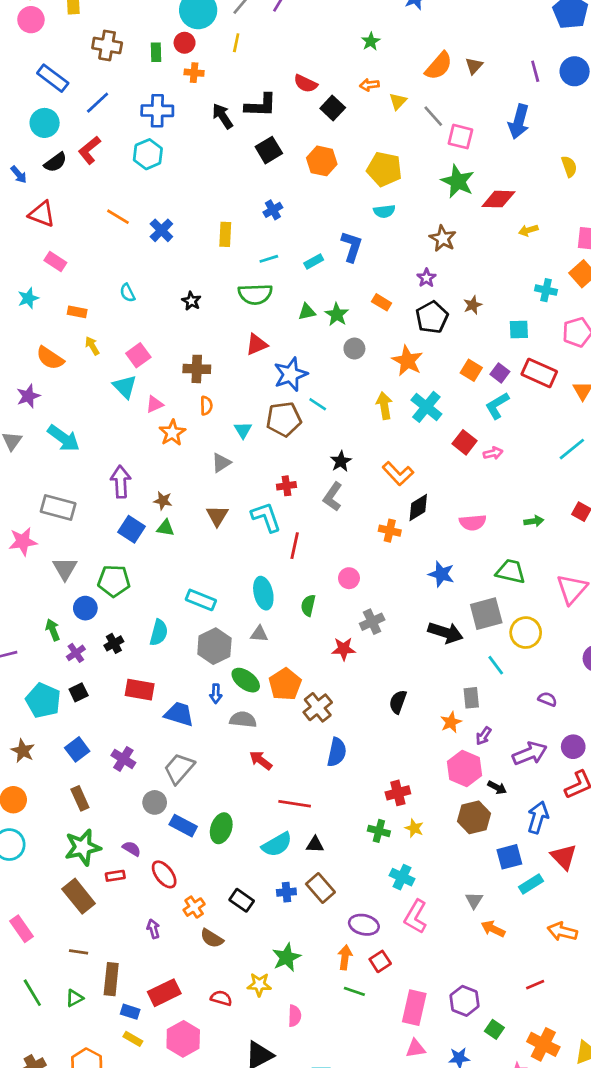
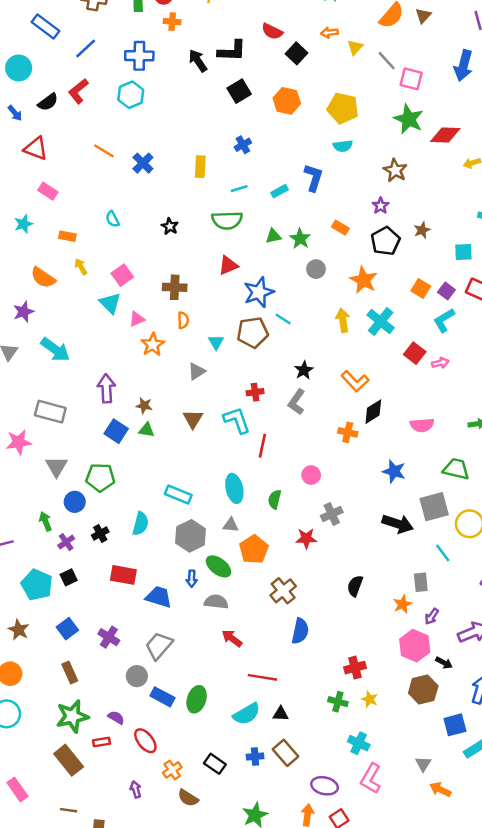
cyan circle: (45, 123) -> (19, 68), moved
orange pentagon: (285, 684) -> (254, 549), moved

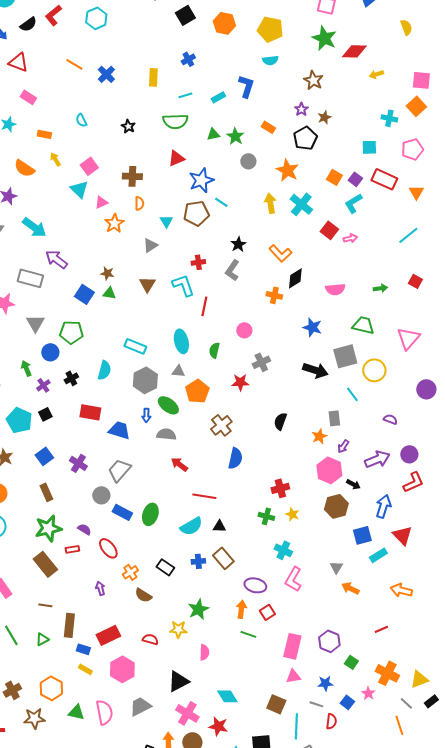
brown star: (422, 230) -> (324, 117), moved
purple arrow: (106, 388) -> (56, 259), moved, turned -50

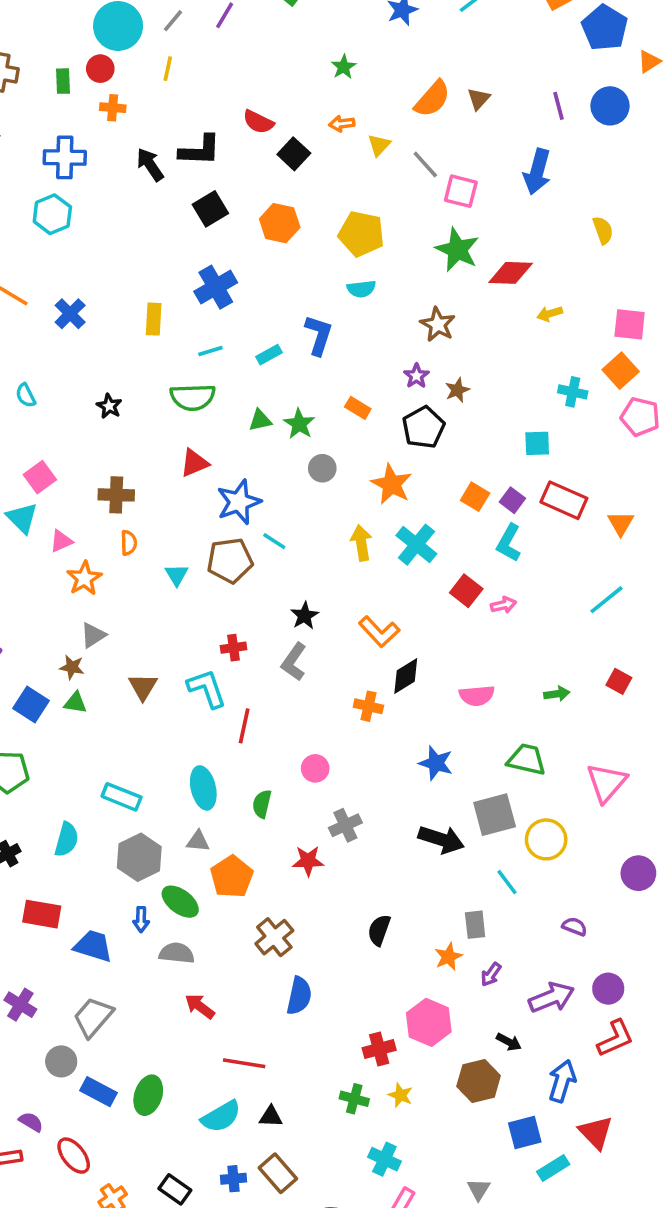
blue cross: (188, 59) -> (216, 287), size x1.6
pink pentagon: (412, 149) -> (640, 417), moved, turned 30
cyan L-shape: (353, 203) -> (509, 543), turned -30
gray triangle: (150, 245) -> (93, 635), moved
pink hexagon: (329, 470) -> (429, 1022), moved

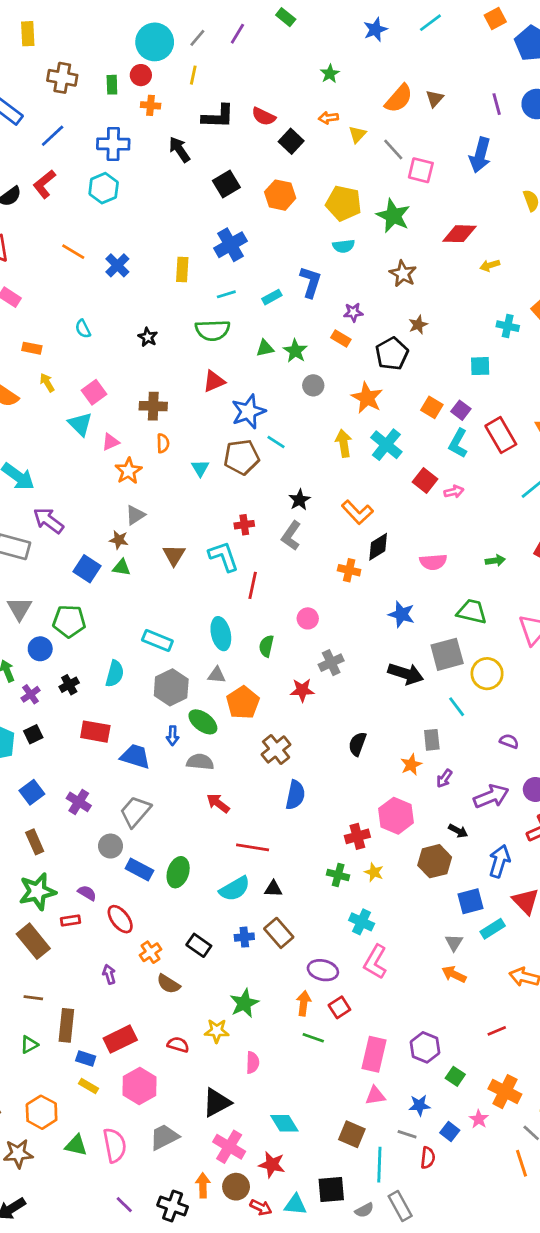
black L-shape: (200, 150) -> (218, 116), moved
green star: (457, 250) -> (393, 216), moved
purple star: (416, 376) -> (353, 312), moved, turned 30
red rectangle: (564, 500) -> (501, 435), moved, turned 36
gray triangle: (479, 1189) -> (454, 943), moved

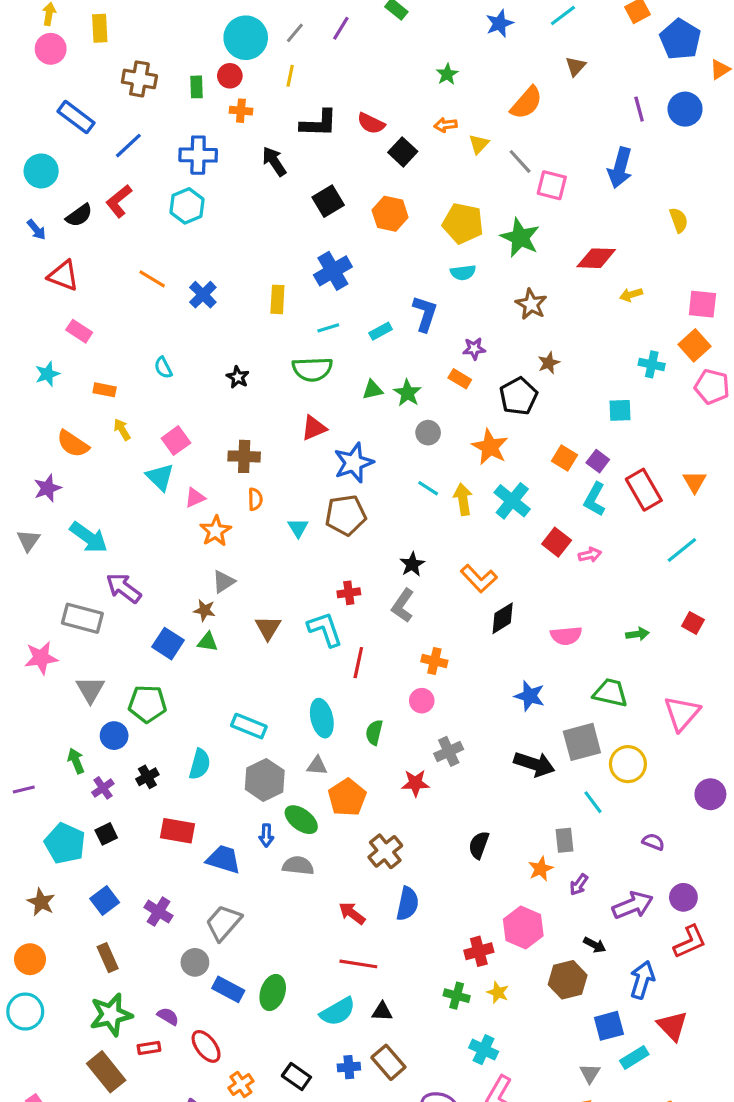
brown triangle: (435, 99) -> (576, 66), moved
cyan line: (276, 442) -> (428, 488), moved
orange cross: (349, 570) -> (434, 661), moved
red arrow: (218, 803) -> (352, 913), moved

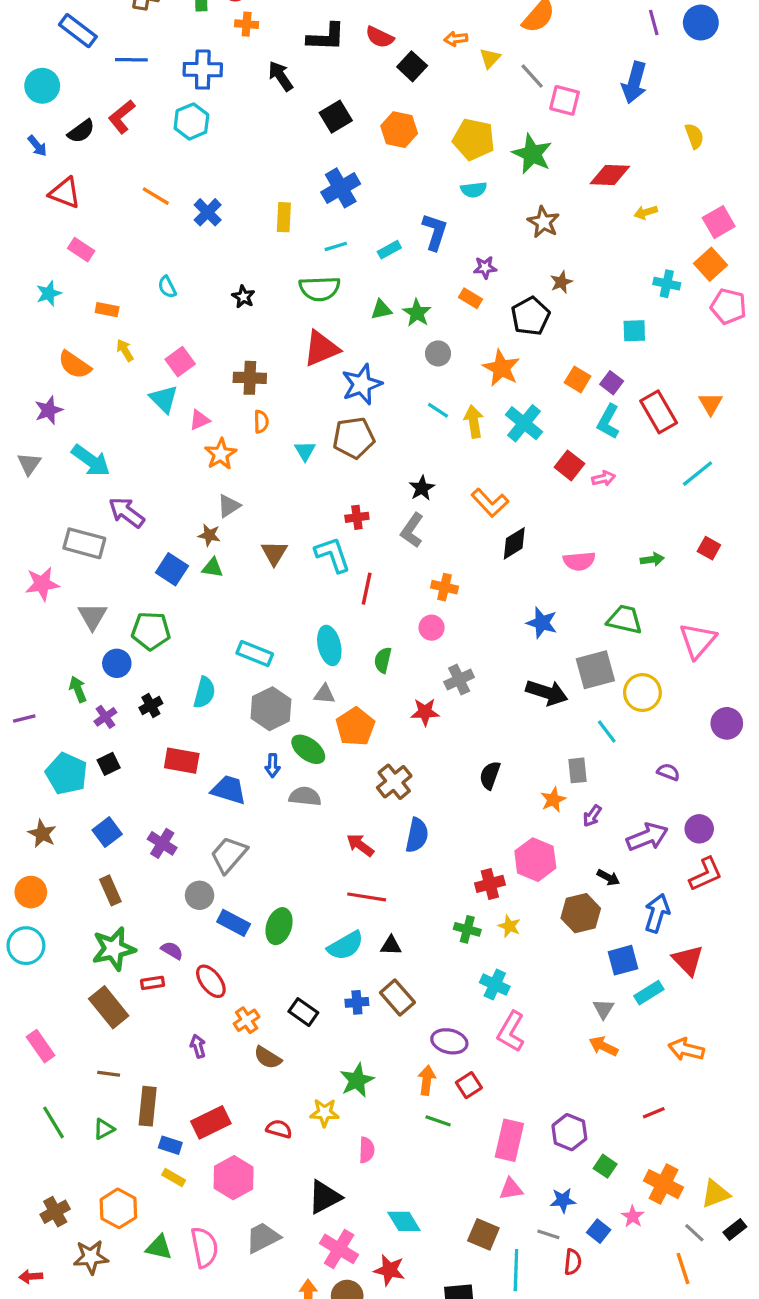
blue line: (128, 146) -> (131, 60), turned 44
pink square: (702, 304) -> (719, 222), turned -36
red triangle: (314, 428) -> (321, 349), size x1.4

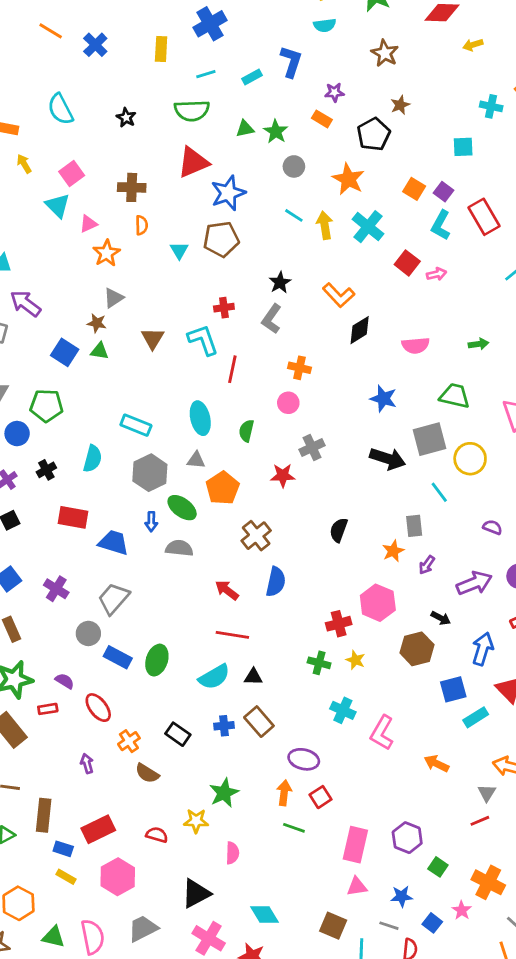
cyan semicircle: (167, 287) -> (60, 109), size x1.6
gray triangle: (603, 1009) -> (487, 793), moved
pink L-shape: (511, 1032) -> (382, 733), moved

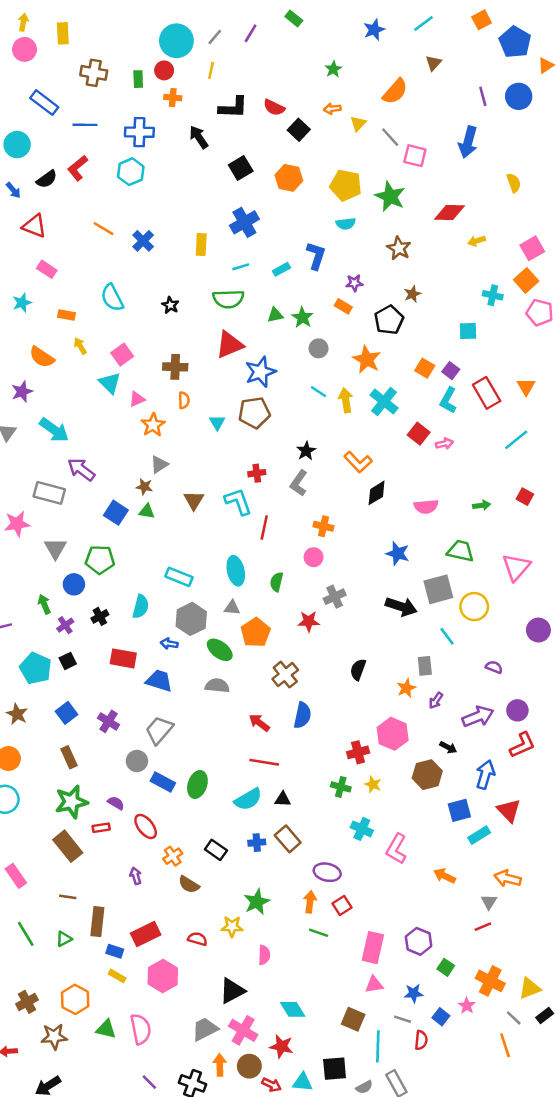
blue arrow: (151, 522) -> (169, 644), moved, turned 98
gray trapezoid: (143, 928) -> (205, 1029), moved

